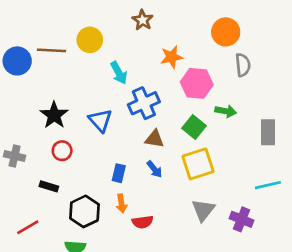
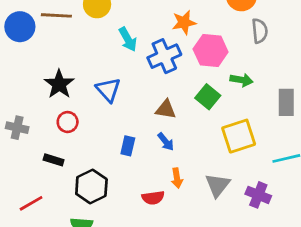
blue cross: (144, 103) -> (164, 56), moved
yellow square: (198, 164) -> (239, 136), moved
orange arrow: (121, 204) -> (177, 178), moved

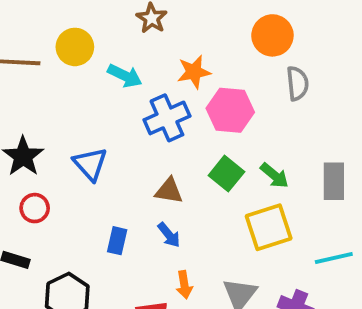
cyan arrow: (128, 39) -> (125, 76), moved, turned -35
green arrow: (241, 80) -> (274, 175), moved, turned 30

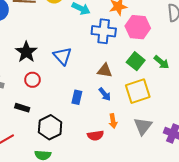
blue cross: (167, 118) -> (104, 31), turned 30
yellow square: (269, 227) -> (138, 91), moved

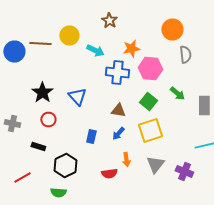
green arrow: (162, 62) -> (177, 94), moved
blue arrow: (105, 94) -> (118, 134), turned 80

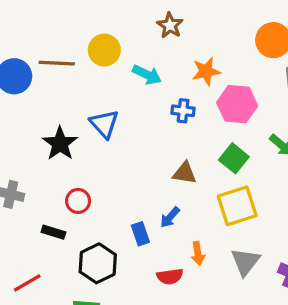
blue cross: (117, 72) -> (183, 111), size x0.6
blue triangle: (77, 96) -> (104, 124), moved
red circle: (48, 120) -> (78, 201), moved
blue arrow: (118, 134) -> (170, 217), moved
blue rectangle: (91, 136) -> (140, 234), moved, turned -32

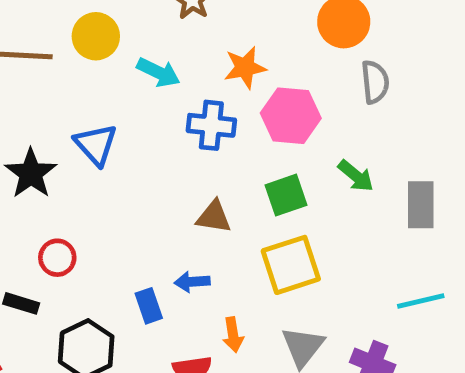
blue cross: (183, 111) -> (211, 125), size x1.4
green square: (234, 158) -> (286, 195), turned 32
blue arrow: (170, 217) -> (192, 282), turned 45

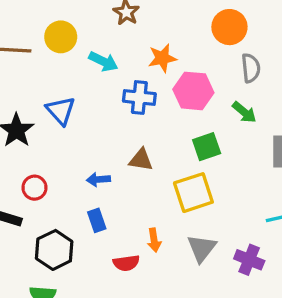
green arrow: (356, 176) -> (244, 112), moved
green square: (286, 195) -> (207, 147), moved
blue arrow: (192, 282) -> (98, 179), moved

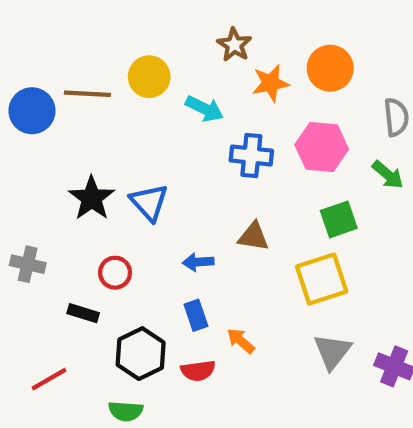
orange circle: (229, 27) -> (330, 68), moved
orange star: (162, 58) -> (271, 83), moved
blue triangle: (61, 111) -> (149, 202), moved
orange arrow: (154, 240) -> (241, 341), moved, turned 140
red semicircle: (126, 263) -> (198, 371), moved

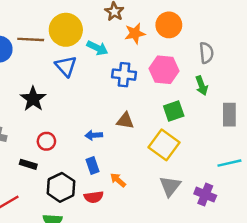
yellow circle: (149, 77) -> (66, 30), size x1.4
green arrow: (388, 175) -> (202, 86), turned 30
blue triangle: (149, 202) -> (66, 66), moved
yellow square: (322, 279) -> (164, 145), turned -36

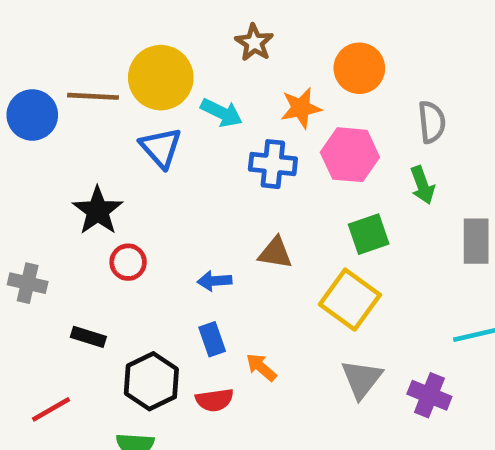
orange star: (135, 33) -> (301, 108), moved
red circle: (46, 141) -> (128, 262), moved

